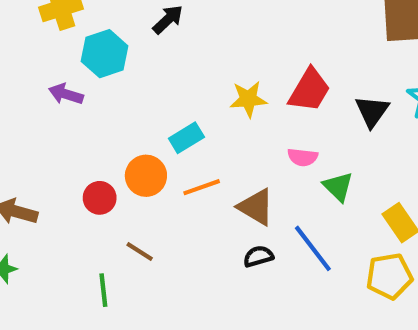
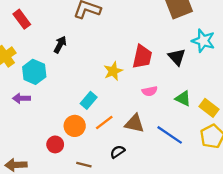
green triangle: (338, 187) -> (183, 98), moved
black semicircle: (258, 256) -> (118, 152), moved

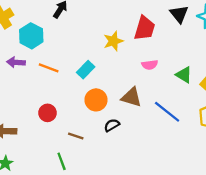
black triangle: (177, 57) -> (179, 14), moved
orange line: (104, 123) -> (49, 68), moved, turned 54
orange circle: (75, 126) -> (96, 100), moved

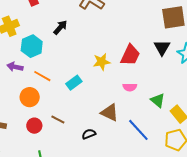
orange circle: (96, 100) -> (30, 97), moved
red circle: (47, 113) -> (34, 126), moved
brown line: (76, 136) -> (58, 119), moved

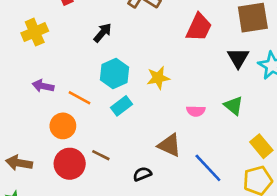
cyan hexagon: (32, 46) -> (114, 73), moved
red trapezoid: (130, 55) -> (199, 27), moved
green triangle: (158, 100) -> (234, 106), moved
red circle: (34, 126) -> (70, 164), size x1.5

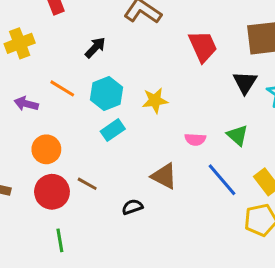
red trapezoid: (199, 27) -> (203, 46), turned -52
orange line: (79, 98) -> (62, 88), moved
blue line: (208, 168) -> (222, 180), moved

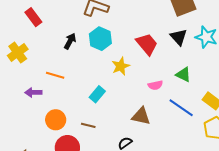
red trapezoid: (203, 46) -> (147, 44), moved
cyan hexagon: (106, 94) -> (100, 39), moved
brown line: (87, 184) -> (88, 125), moved

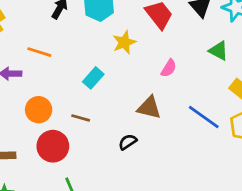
green triangle: (183, 75) -> (218, 51), moved
pink semicircle: (155, 85) -> (169, 68), turned -48
blue line: (181, 108) -> (204, 117), moved

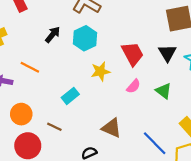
green triangle: (218, 51) -> (164, 91), moved
pink semicircle: (169, 68) -> (133, 86), moved

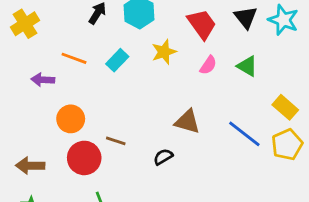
cyan rectangle: (70, 96) -> (117, 60), moved
brown line: (54, 127) -> (116, 141), moved

